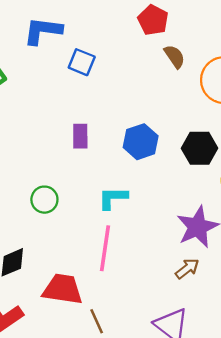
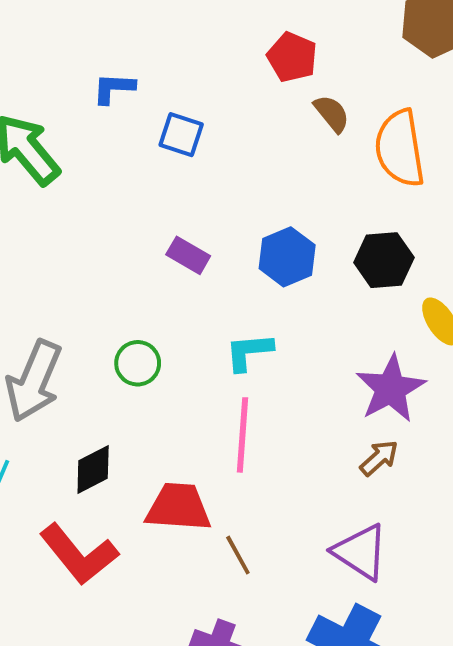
blue L-shape: (43, 31) -> (114, 88), size x0.7
purple rectangle: (80, 136) -> (188, 255), turned -55

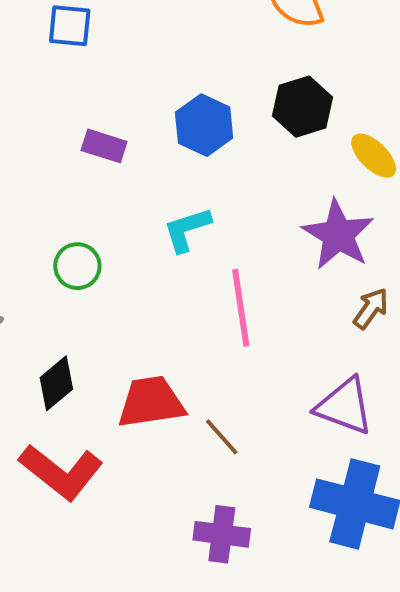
pink line: (242, 435) -> (241, 308), moved
brown arrow: (379, 458) -> (371, 308), moved

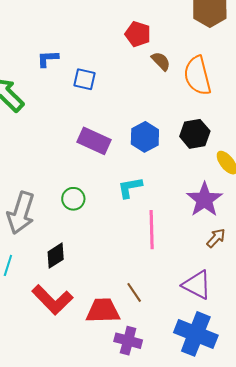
purple rectangle: (104, 146) -> (94, 141), size x1.5
red trapezoid: (151, 402) -> (103, 311), moved

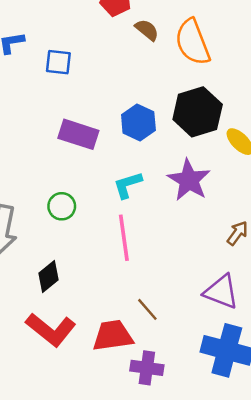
black hexagon: (195, 134) -> (198, 112), size x1.4
purple star: (204, 200) -> (189, 180), moved
pink line: (152, 230) -> (124, 238), moved

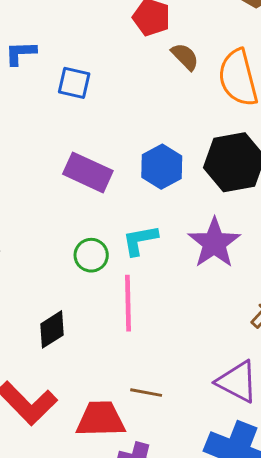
green circle: (62, 206) -> (91, 255), moved
black diamond: (49, 276) -> (52, 329), moved
brown line: (147, 309) -> (146, 393), turned -45

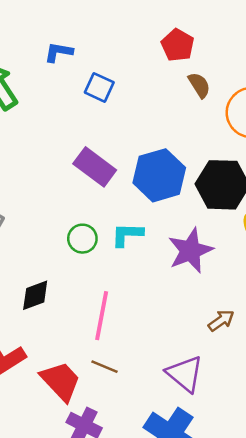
blue hexagon: (162, 167) -> (159, 175), size x1.4
pink line: (128, 303) -> (102, 316), moved
red trapezoid: (101, 419) -> (61, 381), turned 36

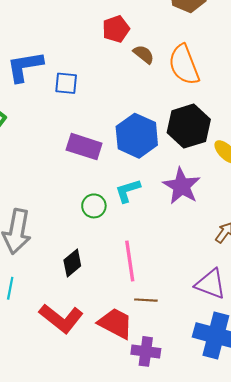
red pentagon: (178, 45) -> (116, 29), turned -30
blue L-shape: (59, 52) -> (25, 67), size x1.6

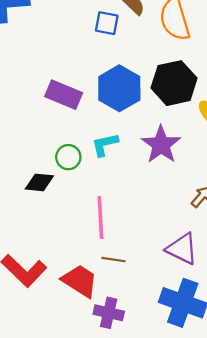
blue square: (66, 83) -> (107, 23), moved
black diamond: (72, 263) -> (39, 182), moved, turned 40

